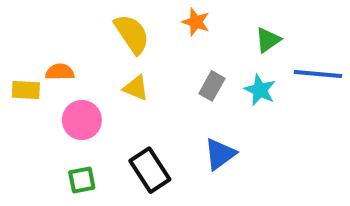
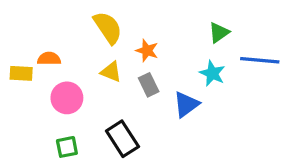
orange star: (196, 22) -> (147, 51), moved
gray rectangle: (212, 86) -> (149, 85), moved, turned -55
blue triangle: (220, 154) -> (186, 104), moved

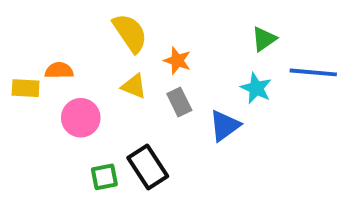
green square: (67, 147) -> (104, 177), moved

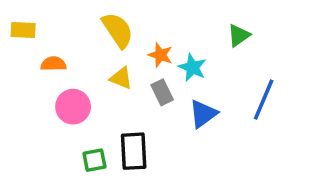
blue line: (313, 72) -> (264, 100), moved, turned -72
yellow rectangle: (26, 88) -> (23, 30), moved
cyan star: (256, 88) -> (192, 67), moved
black rectangle: (148, 167) -> (134, 151), turned 30

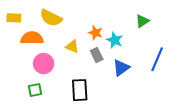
yellow semicircle: (118, 30) -> (51, 18), moved, turned 150
orange semicircle: (53, 64) -> (32, 38), size x1.5
green square: (94, 160) -> (35, 90), moved

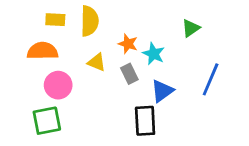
yellow rectangle: (14, 18) -> (55, 20), moved
yellow semicircle: (51, 18) -> (90, 21), moved, turned -115
green square: (35, 90) -> (47, 121), size x1.5
black rectangle: (80, 90) -> (145, 121), moved

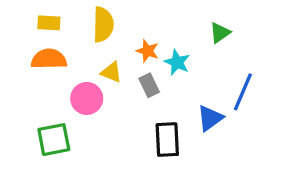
yellow rectangle: (55, 20) -> (49, 23), moved
pink circle: (58, 85) -> (87, 98), moved
blue triangle: (162, 91) -> (210, 118), moved

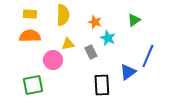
orange star: (148, 51) -> (95, 22), moved
yellow triangle: (111, 72) -> (68, 44), turned -32

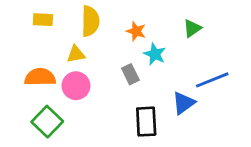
orange semicircle: (30, 36) -> (40, 77), moved
yellow triangle: (68, 44) -> (76, 54), moved
blue line: (148, 56) -> (212, 80), turned 45
green square: (33, 85) -> (47, 122), turned -35

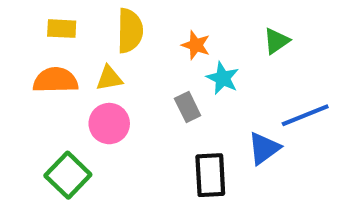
orange semicircle: (40, 77) -> (56, 80), moved

